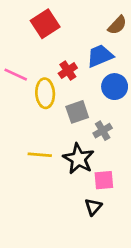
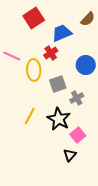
blue trapezoid: (100, 56) -> (62, 33), moved
yellow line: (40, 155) -> (30, 116), turned -66
pink square: (104, 180) -> (78, 135), turned -35

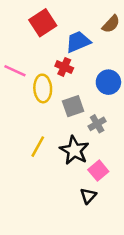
red cross: (51, 53) -> (64, 67), turned -32

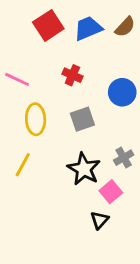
blue trapezoid: (78, 42) -> (88, 28), moved
yellow ellipse: (43, 88) -> (36, 119), moved
gray cross: (97, 124) -> (124, 158), moved
yellow line: (38, 147) -> (23, 165), moved

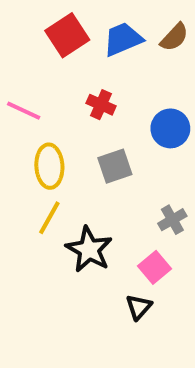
yellow line: (23, 165) -> (49, 218), moved
black star: (84, 169) -> (89, 249), moved

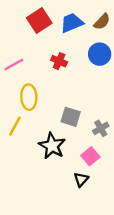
pink line: (24, 111) -> (14, 65), turned -54
blue circle: (170, 128) -> (100, 54), moved
gray square: (115, 166) -> (71, 117), moved, turned 36
yellow line: (49, 218) -> (15, 126), moved

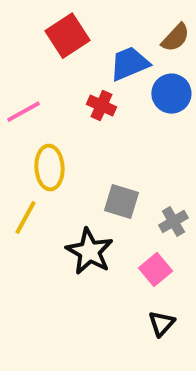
blue trapezoid: (72, 23) -> (129, 64), moved
black triangle: (81, 179) -> (161, 323), moved

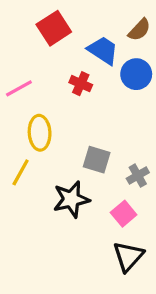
blue trapezoid: (129, 64) -> (103, 50), turned 56
black star: (89, 251) -> (71, 199), turned 30
black triangle: (161, 323) -> (128, 256), size x1.5

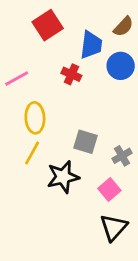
blue trapezoid: (103, 50) -> (91, 45), turned 64
yellow line: (21, 172) -> (32, 153), moved

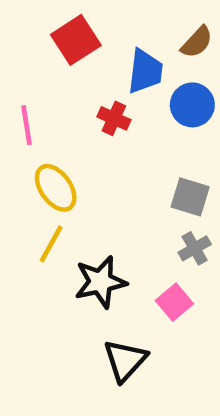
pink line: (17, 79) -> (27, 125), turned -70
yellow ellipse: (35, 118) -> (56, 188), turned -32
gray square: (85, 142) -> (190, 197), moved
black triangle: (114, 227) -> (125, 360), moved

